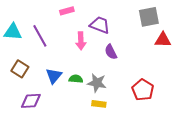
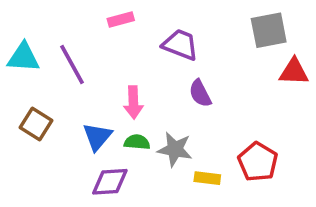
pink arrow: (81, 41) -> (133, 102), moved
purple diamond: (31, 101) -> (110, 182), moved
yellow rectangle: (99, 104) -> (207, 178), moved

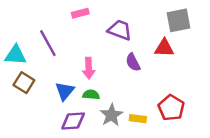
cyan triangle: (23, 57) -> (16, 55), moved
red triangle: (294, 72) -> (164, 48), moved
gray star: (175, 149) -> (111, 115), moved, turned 30

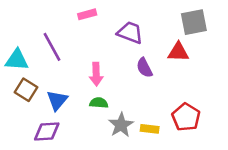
blue triangle: (65, 91) -> (57, 100), moved
purple diamond: (73, 121) -> (47, 131), moved

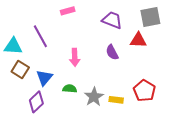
purple trapezoid: (130, 33) -> (112, 20), moved
green semicircle: (99, 103) -> (70, 89), moved
purple diamond: (47, 131) -> (36, 102), turned -40

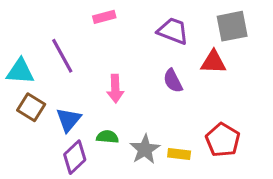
purple diamond: (36, 102) -> (75, 157), moved

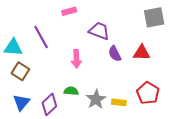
purple trapezoid: (173, 31) -> (99, 31), moved
red triangle: (213, 62) -> (142, 53), moved
blue triangle: (68, 120) -> (21, 102), moved

